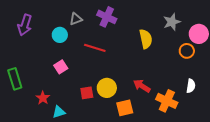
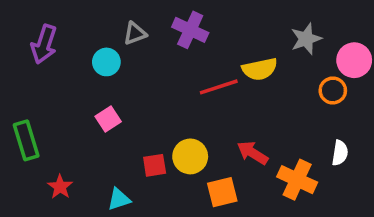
yellow semicircle: (146, 39) -> (260, 69), turned 90
red line: (95, 48) -> (219, 87), moved, turned -35
red star: (43, 98) -> (60, 187), moved
cyan triangle: (59, 112) -> (119, 199), moved

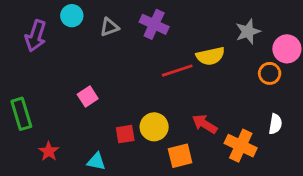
cyan circle: (106, 62) -> (72, 16), moved
cyan triangle: (119, 199) -> (96, 161), turned 30

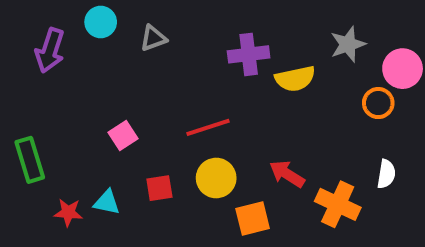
purple cross: (154, 24) -> (249, 54), moved, turned -32
red line: (177, 71) -> (208, 127), moved
red square: (125, 134) -> (159, 188), moved
red star: (49, 151) -> (68, 212), turned -30
cyan triangle: (96, 161) -> (107, 202), moved

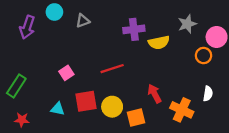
green rectangle: (30, 160) -> (16, 86), turned 50
red arrow: (287, 174) -> (155, 94), turned 30
yellow circle: (216, 178) -> (112, 107), moved
red square: (159, 188) -> (86, 101), size x1.5
red star: (68, 212) -> (22, 120), moved

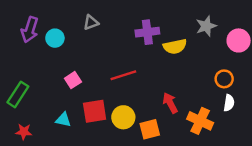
cyan circle: (54, 12) -> (55, 38), moved
orange circle: (204, 56) -> (224, 79), moved

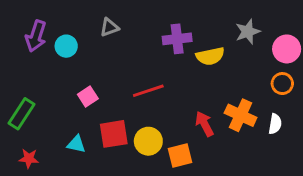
orange circle: (224, 79) -> (282, 84), moved
orange cross: (200, 121) -> (241, 115), moved

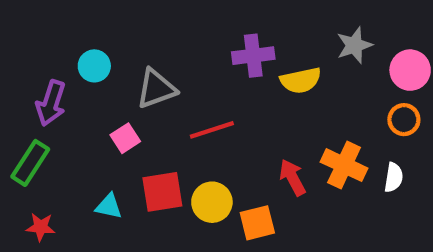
gray triangle: (109, 27) -> (156, 89), moved, size x1.5
purple arrow: (36, 36) -> (51, 103), moved

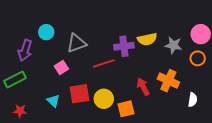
gray star: (354, 45) -> (173, 45), moved, turned 30
purple cross: (253, 56) -> (124, 46), moved
green rectangle: (30, 163) -> (15, 80), turned 30
white semicircle: (394, 177) -> (193, 100), moved
cyan triangle: (109, 206) -> (53, 101), turned 32

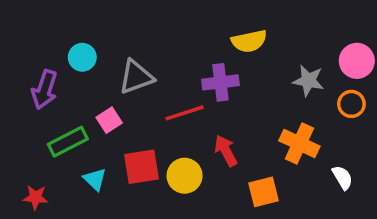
yellow semicircle: (147, 39) -> (249, 41), moved
green rectangle: (15, 80) -> (68, 142), moved
red arrow: (143, 87) -> (226, 151), moved
white semicircle: (193, 100) -> (342, 178), turned -40
orange square: (126, 109) -> (264, 192), moved

